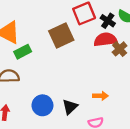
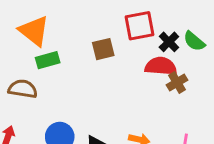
brown square: (61, 36) -> (103, 49), size x0.7

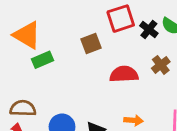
red semicircle: (161, 66) -> (124, 74), moved
brown semicircle: (23, 89) -> (23, 108), moved

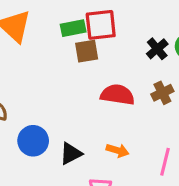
red square: (121, 19) -> (101, 25), moved
green rectangle: (42, 60) -> (73, 28), moved

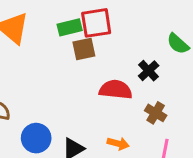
black cross: (157, 49) -> (149, 71), moved
brown cross: (162, 93) -> (156, 113), moved, turned -30

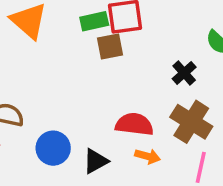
red semicircle: (116, 90) -> (134, 124), moved
brown cross: (156, 113) -> (191, 122), size x1.6

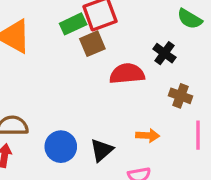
brown cross: (191, 122) -> (181, 96), size x0.6
red semicircle: (134, 124) -> (127, 74), moved

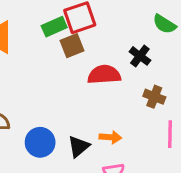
orange arrow: (148, 136) -> (110, 137), moved

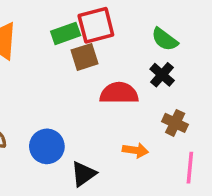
green semicircle: (164, 24) -> (165, 39), moved
orange arrow: (110, 137) -> (135, 150), moved
blue circle: (40, 142) -> (47, 146), moved

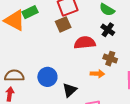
green rectangle: (66, 33) -> (30, 12), moved
brown cross: (175, 123) -> (110, 59), moved

